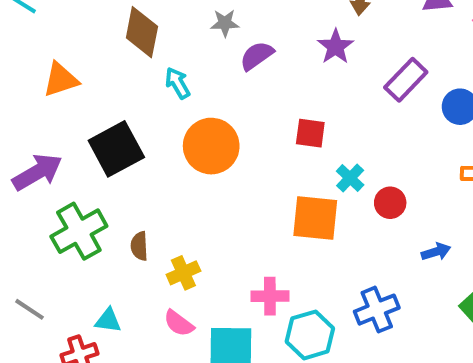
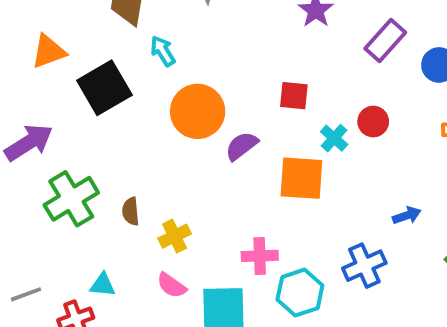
purple semicircle: (257, 56) -> (242, 146), moved
black square: (116, 149) -> (104, 88), moved
red circle: (390, 203) -> (373, 122), moved
blue arrow: (436, 252) -> (407, 215), moved
gray line: (30, 309) -> (26, 294), moved, turned -52

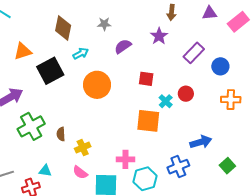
cyan arrow: (163, 51) -> (81, 53), turned 91
purple semicircle: (242, 146) -> (123, 46), moved
blue arrow: (407, 215) -> (201, 142), size x1.5

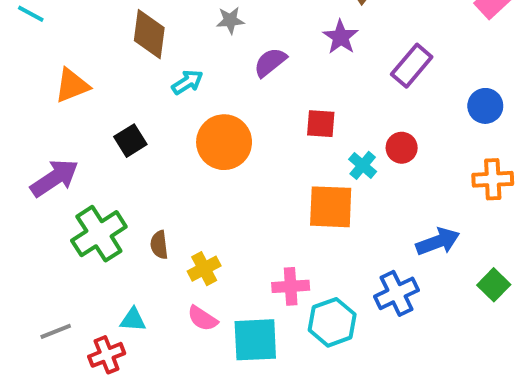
blue circle: (220, 66) -> (485, 106), moved
black square: (50, 71) -> (130, 141), moved, size x0.6
orange cross: (231, 100) -> (493, 179), moved

